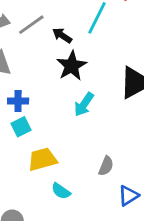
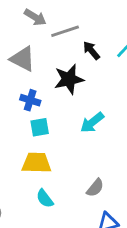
black star: (72, 66) -> (69, 79), moved
cyan square: (21, 127) -> (40, 127), moved

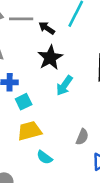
gray line: (65, 31) -> (21, 19), turned 35
black star: (69, 79) -> (50, 58), moved

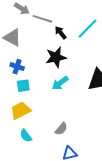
yellow trapezoid: (29, 131) -> (21, 111), turned -30

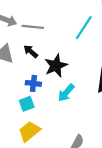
black arrow: (61, 33) -> (31, 51), moved
blue cross: (17, 67) -> (33, 83), moved

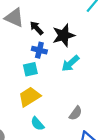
black arrow: (31, 51) -> (37, 28), moved

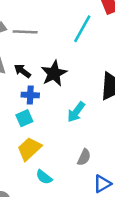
cyan arrow: (70, 63) -> (76, 112), moved

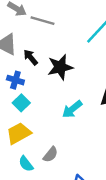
blue cross: (30, 95) -> (15, 80), moved
cyan square: (24, 118) -> (21, 103), turned -35
gray semicircle: (84, 157) -> (50, 155), moved

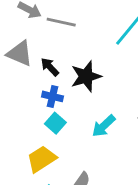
blue cross: (15, 80) -> (52, 96), moved
cyan square: (21, 103) -> (55, 123), moved

